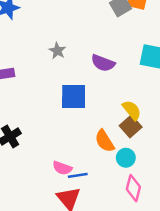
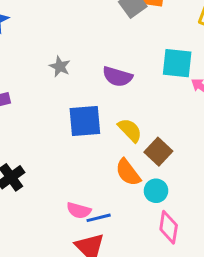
yellow semicircle: (132, 110) -> (130, 130), moved

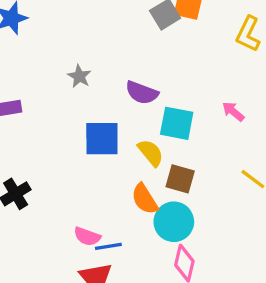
cyan square: (177, 63) -> (177, 123), moved
brown square: (158, 152) -> (180, 179), turned -32
cyan circle: (156, 191) -> (174, 222), size x1.5

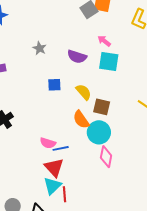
pink arrow: (233, 111) -> (104, 41), moved
cyan square: (177, 123) -> (109, 61), moved
blue square: (102, 139) -> (54, 85), size x0.6

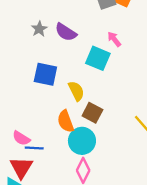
purple semicircle: (77, 57) -> (66, 32), moved
cyan square: (109, 61) -> (98, 58), moved
blue square: (54, 85) -> (45, 74), size x1.5

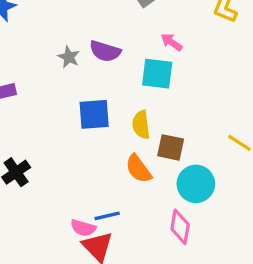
yellow semicircle: (76, 91) -> (141, 125), turned -144
pink semicircle: (21, 138) -> (83, 228), moved
cyan circle: (82, 141) -> (196, 184), moved

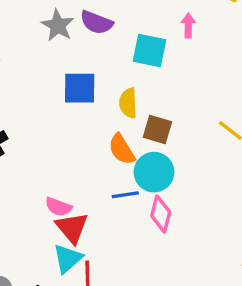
pink arrow: (172, 42) -> (188, 25), moved, turned 50
gray star: (69, 57) -> (58, 26), size x1.4
cyan circle: (196, 184) -> (154, 172), moved
blue line: (107, 216) -> (125, 195), moved

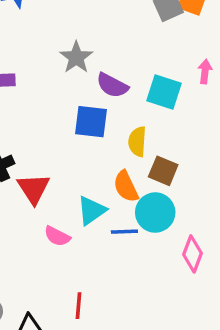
purple semicircle: (96, 22) -> (112, 85), moved
pink diamond: (161, 214) -> (192, 254), moved
red triangle: (72, 228) -> (34, 189), moved
cyan triangle: (68, 259) -> (92, 210), moved

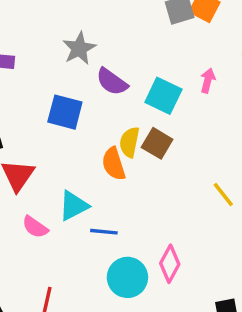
blue square: (91, 122) -> (65, 112), moved
brown square: (163, 171) -> (157, 143), moved
orange semicircle: (126, 186) -> (114, 164), moved
cyan circle: (155, 212) -> (127, 277), moved

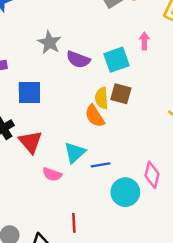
cyan square: (163, 96) -> (116, 60), turned -30
blue square: (65, 112) -> (29, 93), moved

